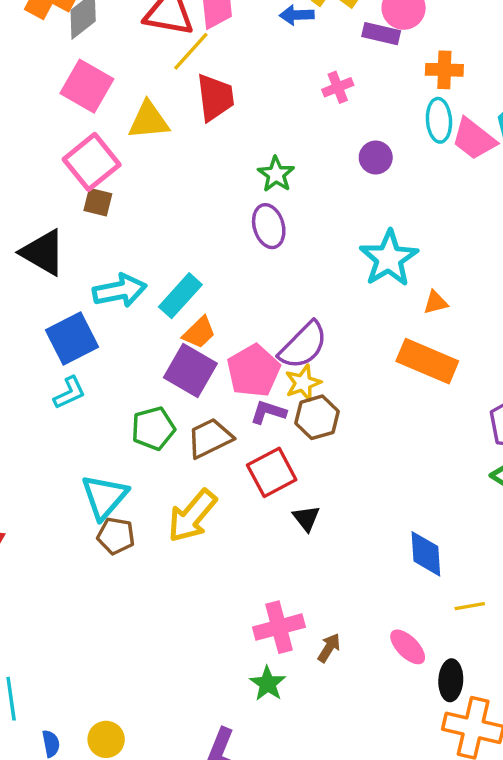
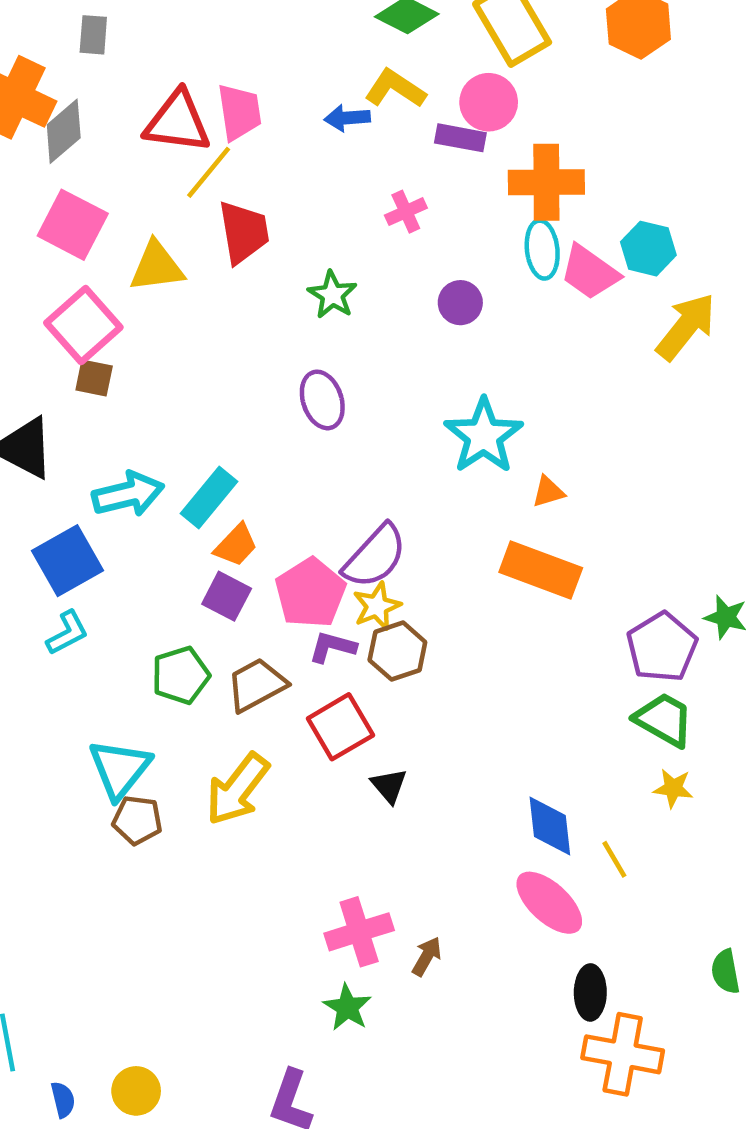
orange cross: (444, 70) -> (546, 182), size x1.5
green star: (276, 174) -> (332, 295), moved
purple square: (190, 370) -> (227, 596), size x0.7
yellow line: (470, 606) -> (614, 859), moved, turned 72
pink ellipse: (408, 647) -> (549, 903), moved, size x1.4

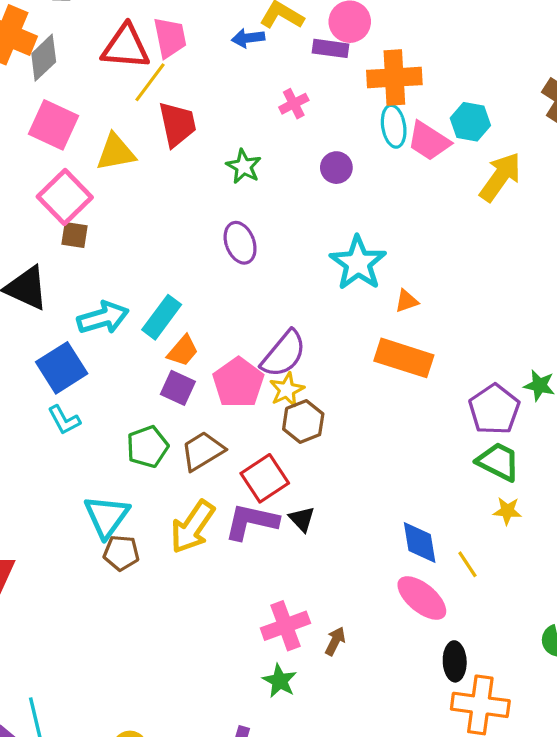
cyan L-shape: (67, 633) -> (64, 420), turned 92
purple L-shape: (332, 647) -> (251, 522), moved, size x1.6

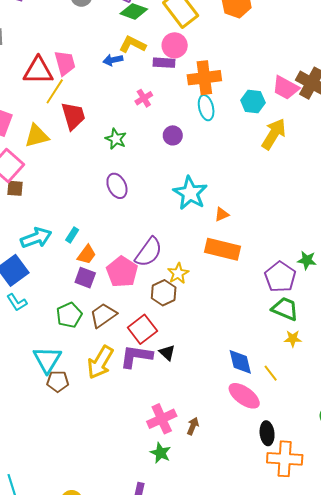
pink trapezoid: (429, 141) -> (286, 88), moved
cyan rectangle: (162, 317) -> (72, 235), size x0.6
yellow star: (287, 390) -> (178, 273), moved

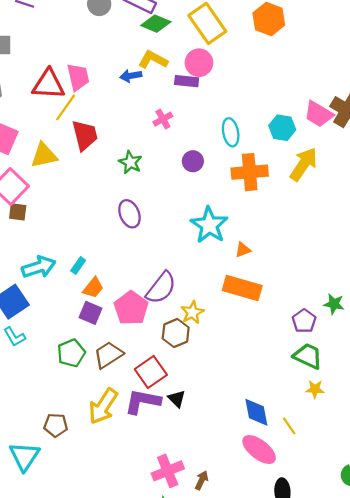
orange cross: (204, 78) -> (250, 172), moved
purple pentagon: (280, 277) -> (304, 321), size x0.7
cyan triangle: (47, 360) -> (24, 456), moved

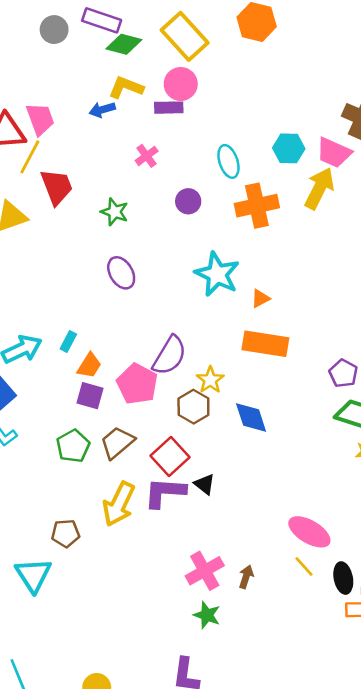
pink trapezoid: (319, 114) -> (334, 153), moved
blue diamond: (256, 412) -> (251, 417), moved
yellow line: (289, 426) -> (304, 567), moved

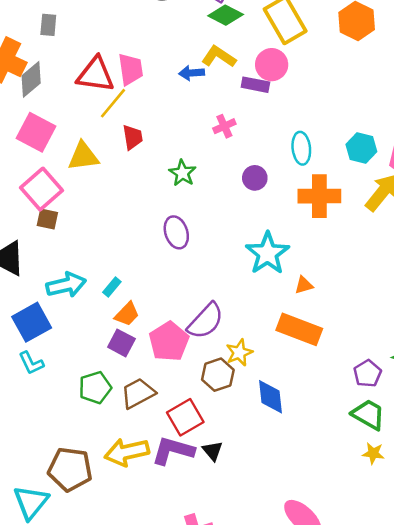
red trapezoid: (57, 187) -> (133, 137), size x0.7
yellow arrow: (119, 504) -> (127, 452), turned 39
brown pentagon: (66, 533) -> (70, 469), size x1.6

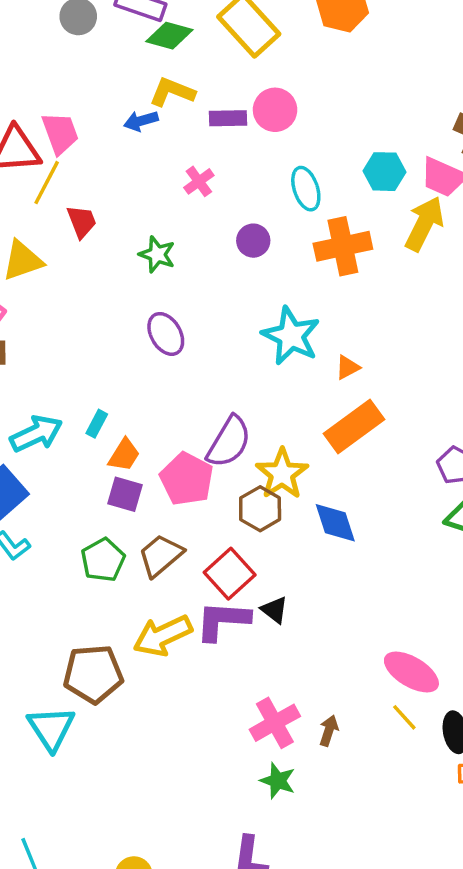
pink circle: (272, 65) -> (275, 110), moved
orange rectangle: (299, 329) -> (354, 427), turned -45
yellow star: (239, 353) -> (282, 474), size x1.4

